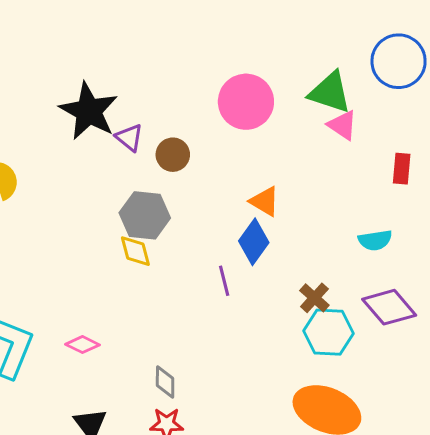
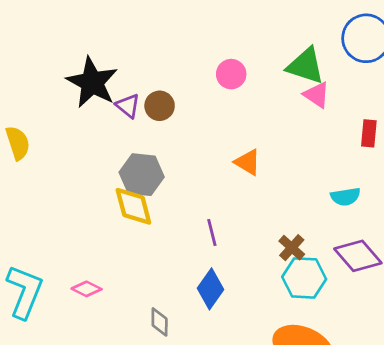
pink circle: (246, 102) -> (231, 74), size x0.6
brown circle: (173, 155) -> (160, 106), moved
blue diamond: (254, 242) -> (211, 289), moved
yellow diamond: (135, 251) -> (133, 206), size x1.4

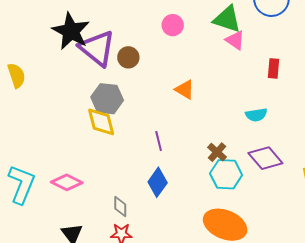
purple triangle: (128, 106) -> (97, 48), size x2.0
brown circle: (160, 106) -> (128, 57), moved
pink diamond: (87, 289) -> (67, 182), size x1.4

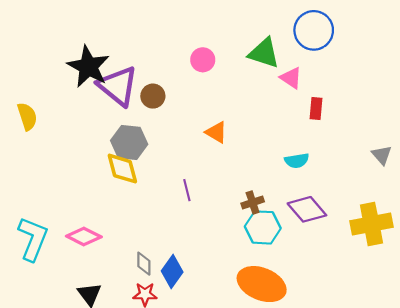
pink triangle: (235, 40) -> (291, 78), moved
brown cross: (217, 152) -> (253, 203), turned 30
blue diamond: (158, 182) -> (172, 272), moved

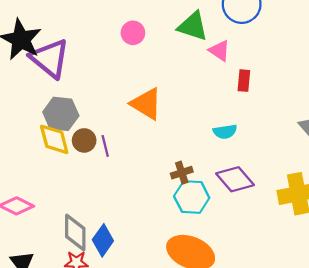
brown circle: (153, 96) -> (84, 140), moved
orange triangle: (216, 132) -> (146, 104), size x1.5
purple line: (187, 190) -> (105, 146), moved
gray diamond: (144, 264) -> (75, 233), size x1.6

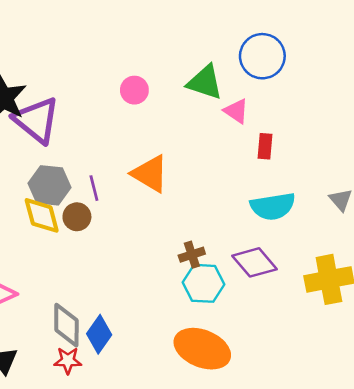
cyan semicircle: (225, 132) -> (273, 206), moved, size x1.6
purple line: (105, 146) -> (94, 188), moved

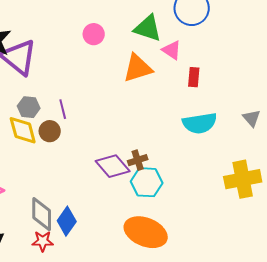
orange triangle: (150, 174) -> (138, 68), moved, turned -48
gray hexagon: (50, 185) -> (29, 107), size x0.7
purple diamond: (255, 262) -> (113, 166), moved

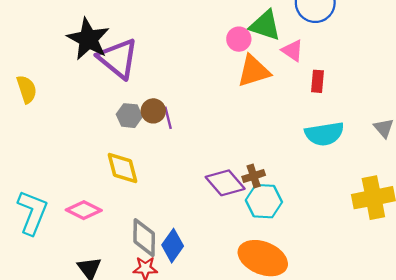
pink circle: (94, 34) -> (239, 39), moved
yellow diamond: (23, 130) -> (122, 168), moved
brown circle: (50, 131) -> (153, 111), moved

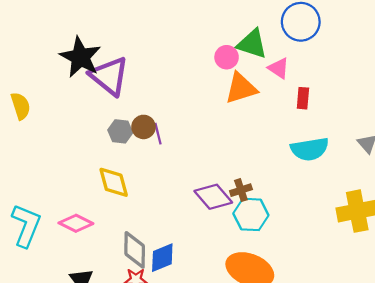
blue diamond: (173, 246) -> (162, 258), turned 32

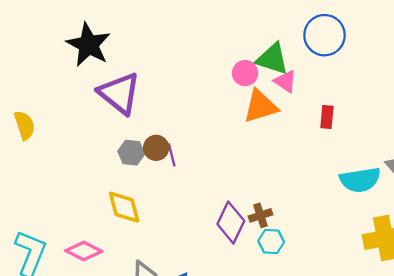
black star: (80, 57) -> (89, 45), moved
pink triangle: (279, 68) -> (285, 81), moved
cyan semicircle: (310, 149) -> (360, 180), moved
purple diamond: (213, 197) -> (231, 223), turned 66
cyan hexagon: (251, 214) -> (271, 242), size x0.7

